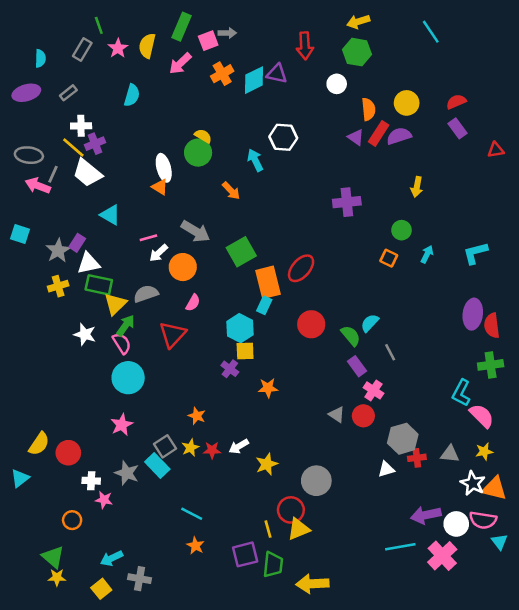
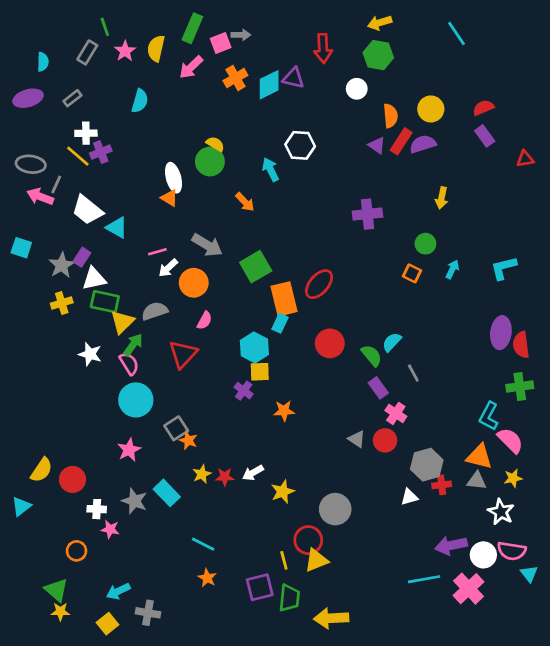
white trapezoid: (87, 173) -> (87, 210), moved
orange star: (197, 416) -> (188, 440), moved
gray square: (165, 446) -> (176, 428), moved
orange triangle: (494, 488) -> (479, 457), moved

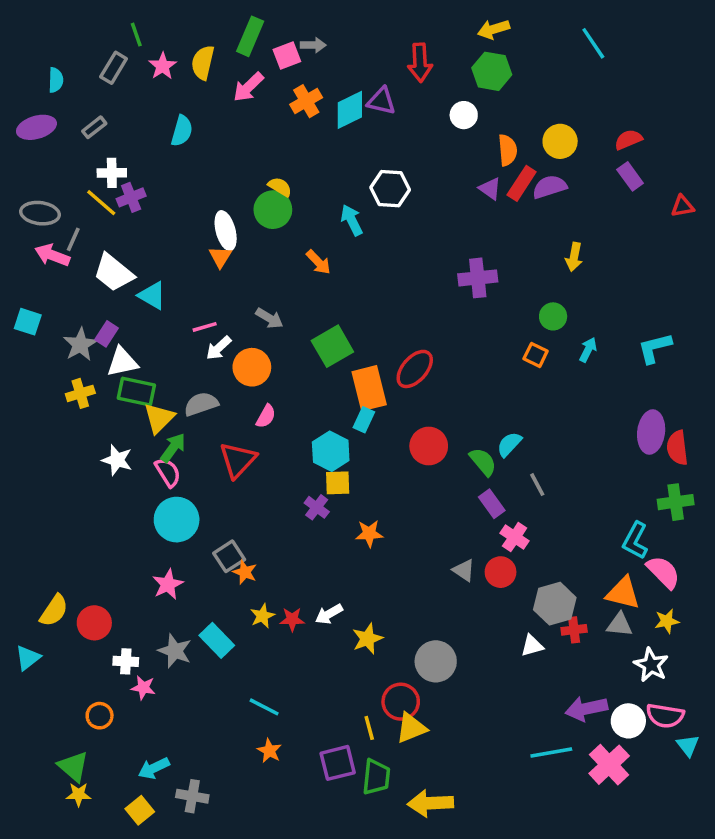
orange triangle: (169, 198) -> (220, 257), turned 30
gray arrow: (207, 245) -> (269, 318), size x0.7

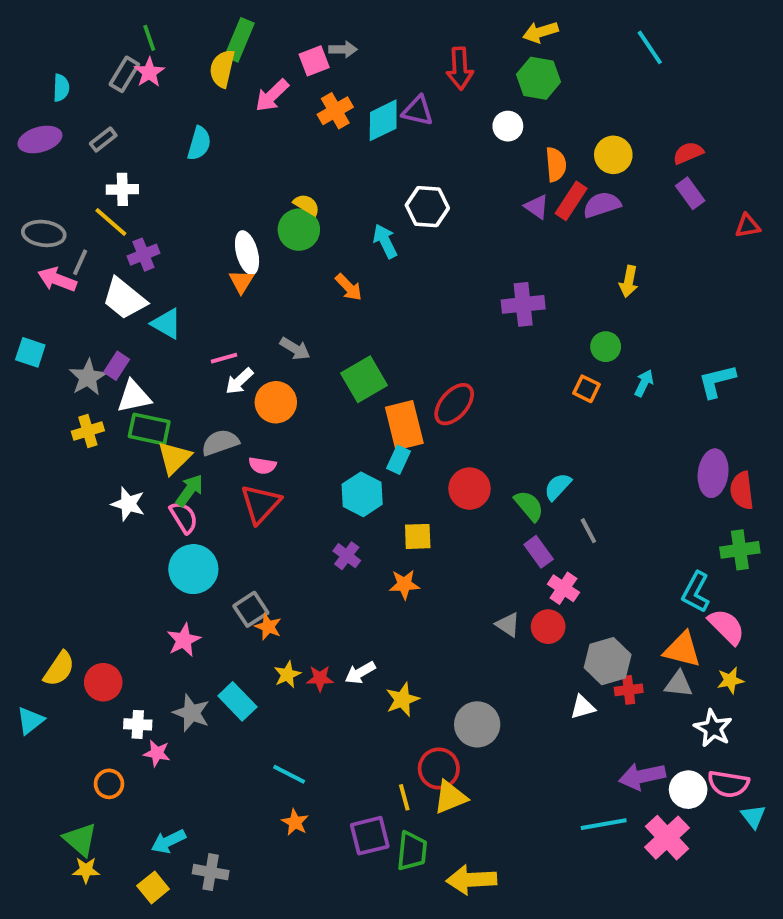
green rectangle: (250, 36) -> (239, 40), moved
pink star: (163, 66) -> (149, 72), moved
purple cross: (131, 197) -> (143, 255), moved
pink semicircle: (266, 416) -> (262, 466), moved, turned 70
yellow square: (338, 483) -> (418, 536), moved

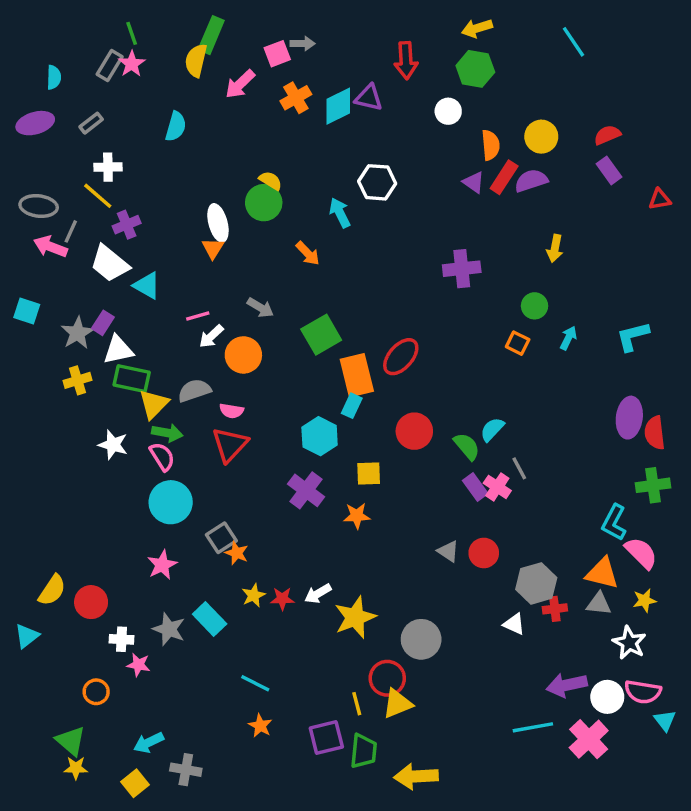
green arrow: (190, 490) -> (167, 433), turned 64
purple cross: (347, 556) -> (306, 490), size x1.5
pink cross: (563, 588) -> (497, 487), moved
yellow star: (402, 699) -> (355, 617), size x1.4
white triangle: (583, 707) -> (514, 624), turned 40

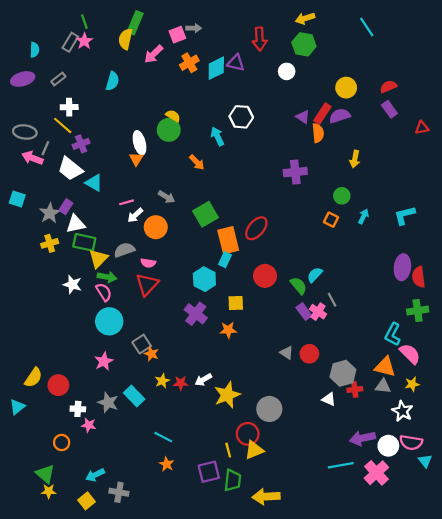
orange semicircle: (491, 145) -> (318, 133), moved

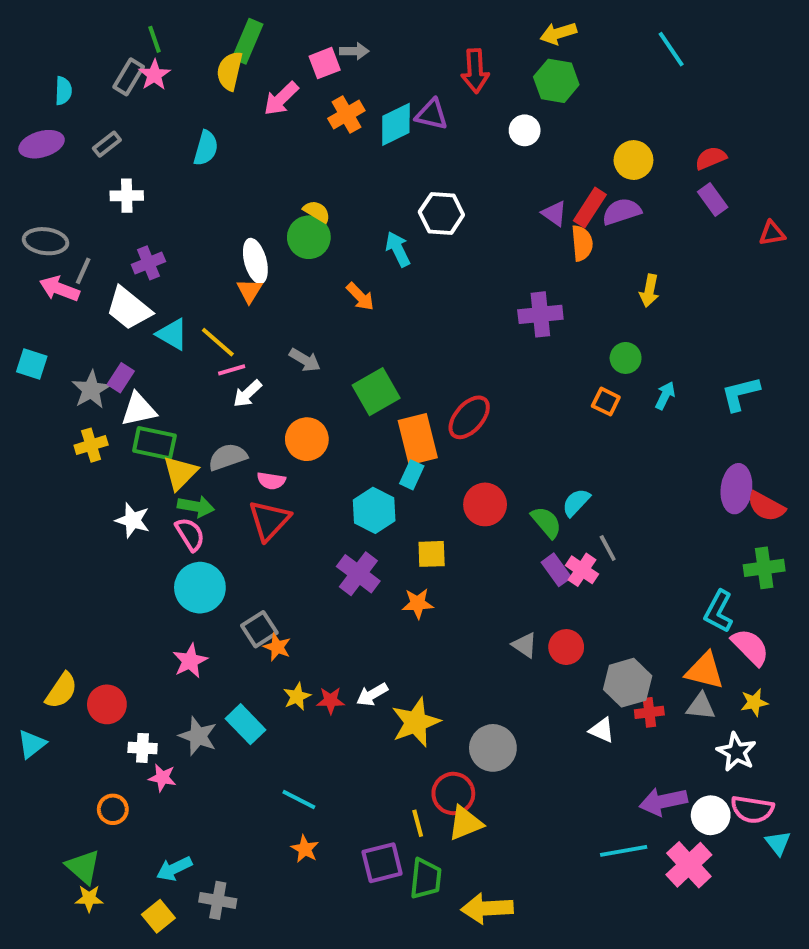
yellow line: (63, 125) -> (218, 342), moved
orange circle: (156, 227) -> (307, 439), moved
red semicircle: (419, 277) -> (766, 506), turned -54

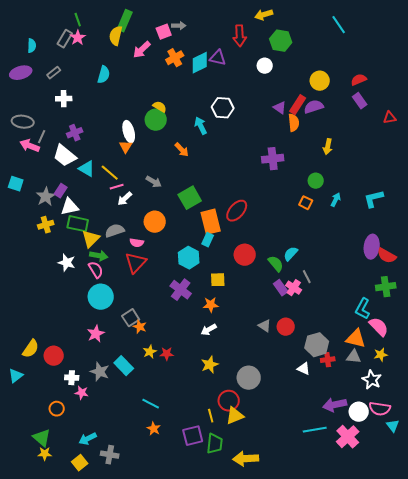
yellow arrow: (558, 33) -> (264, 15), moved
white arrow: (372, 695) -> (209, 330), moved
yellow star: (416, 722) -> (210, 365), size x0.7

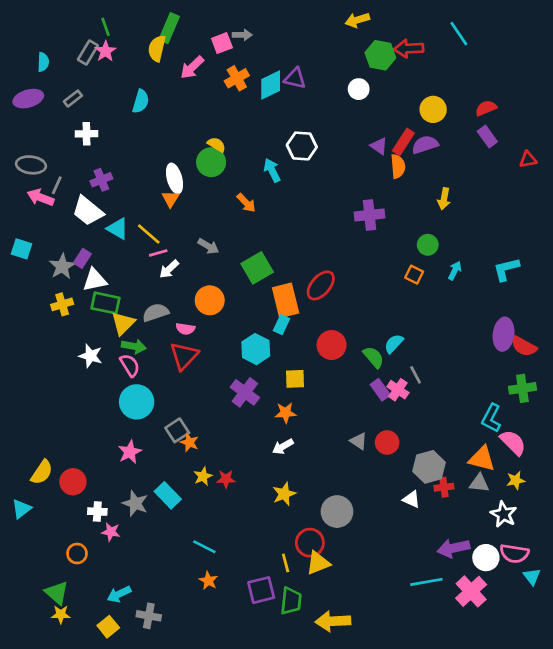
red arrow: (240, 36) -> (409, 48), moved, turned 90

